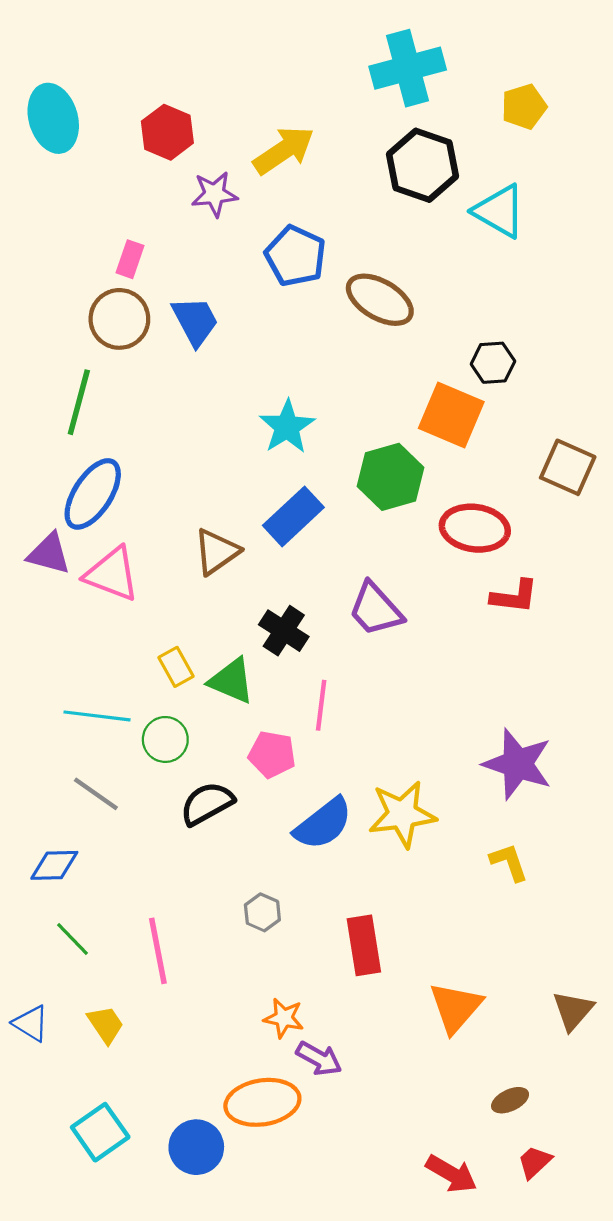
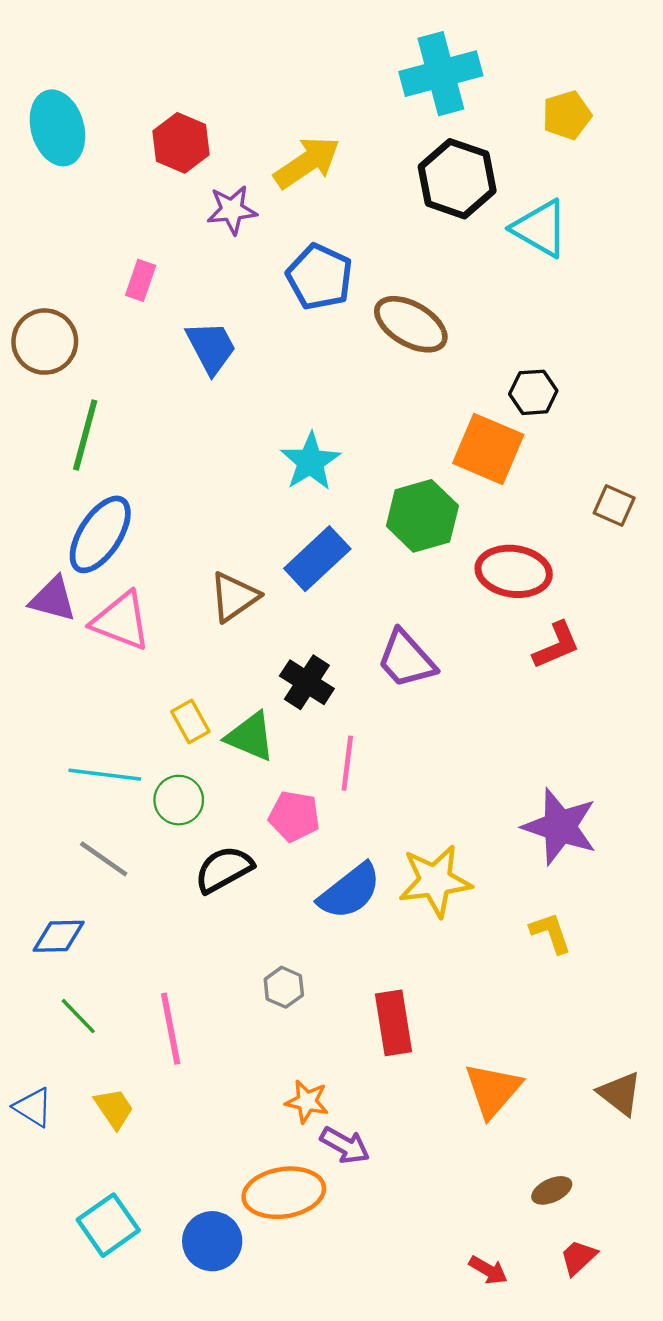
brown circle: (119, 319) -> (45, 342), moved
brown square: (568, 467) -> (614, 506), size x0.7
red L-shape: (514, 596) -> (556, 645), turned -30
brown triangle: (573, 1011) -> (620, 1093), turned -33
red arrow: (451, 1174) -> (488, 1270), size x0.7

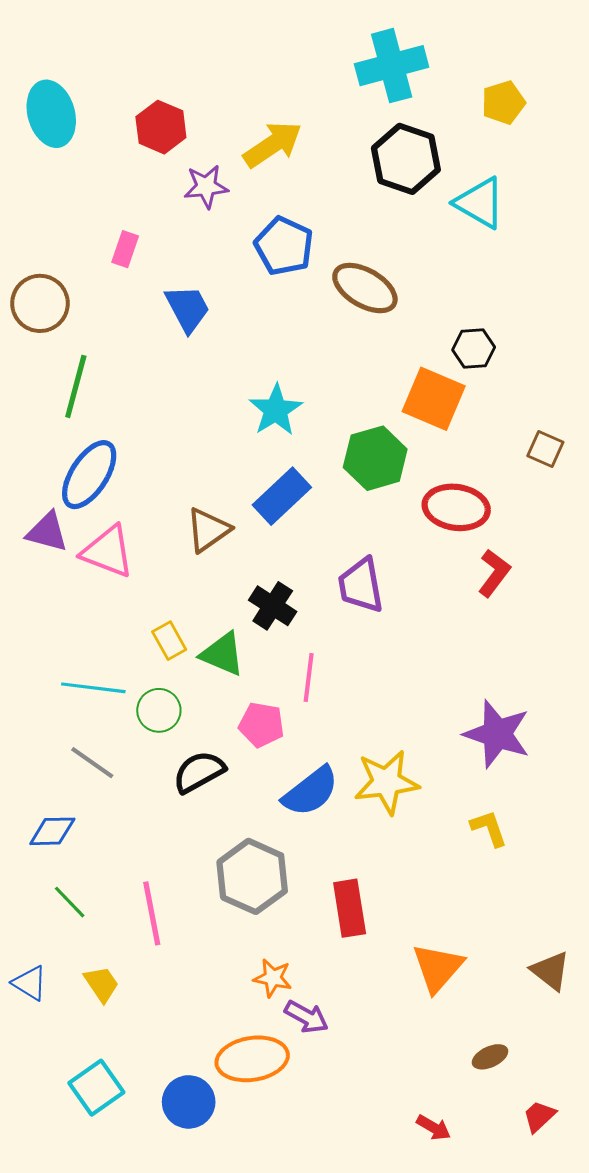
red L-shape: (556, 645) -> (494, 573), turned -30
purple trapezoid: (406, 659) -> (361, 585), turned 32
gray hexagon: (284, 987) -> (252, 876), size x2.0
red trapezoid: (578, 1257) -> (539, 1116), moved

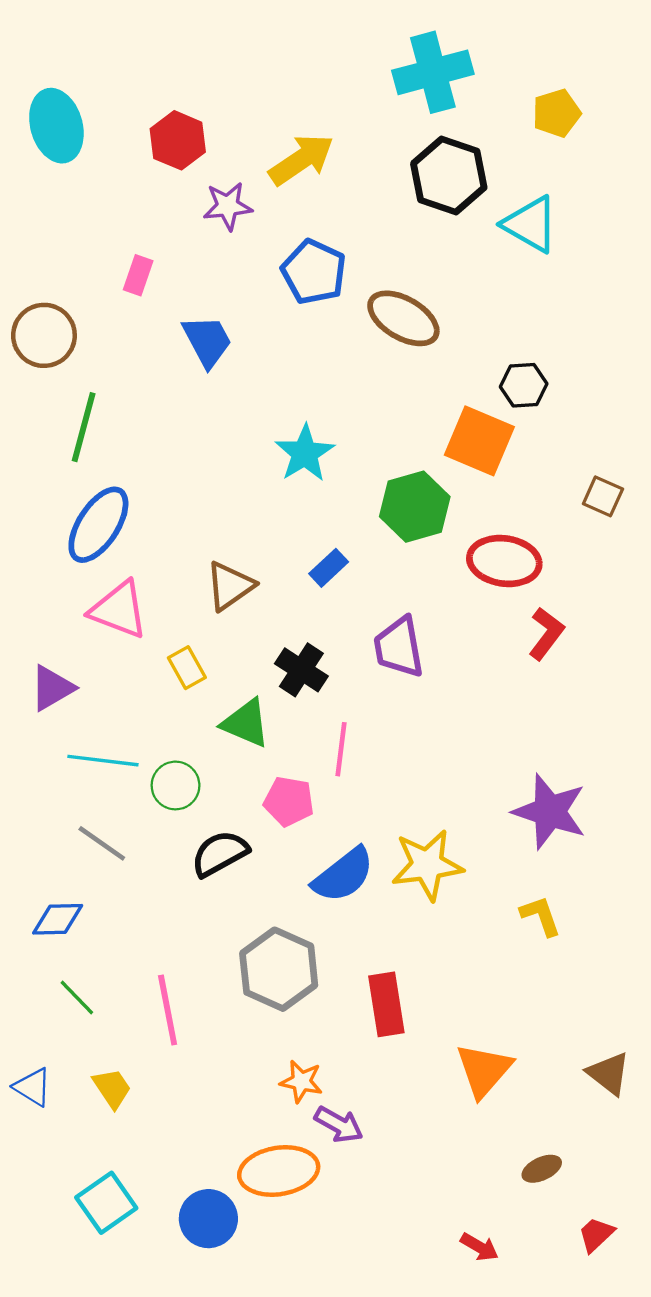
blue rectangle: (282, 496) -> (329, 568), moved, size x0.6
purple triangle: (47, 532) -> (52, 688), moved, turned -45
yellow rectangle: (169, 641) -> (187, 668), moved

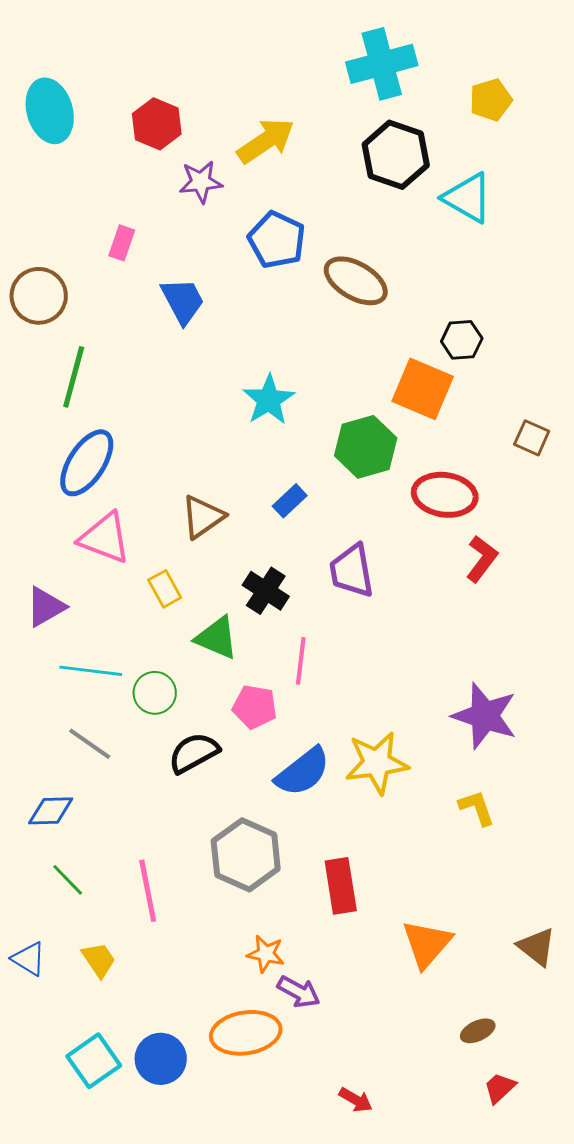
blue circle: (208, 1219) -> (161, 1059), moved
red trapezoid: (596, 1234) -> (500, 1088), moved
red arrow: (479, 1247) -> (356, 1100), moved

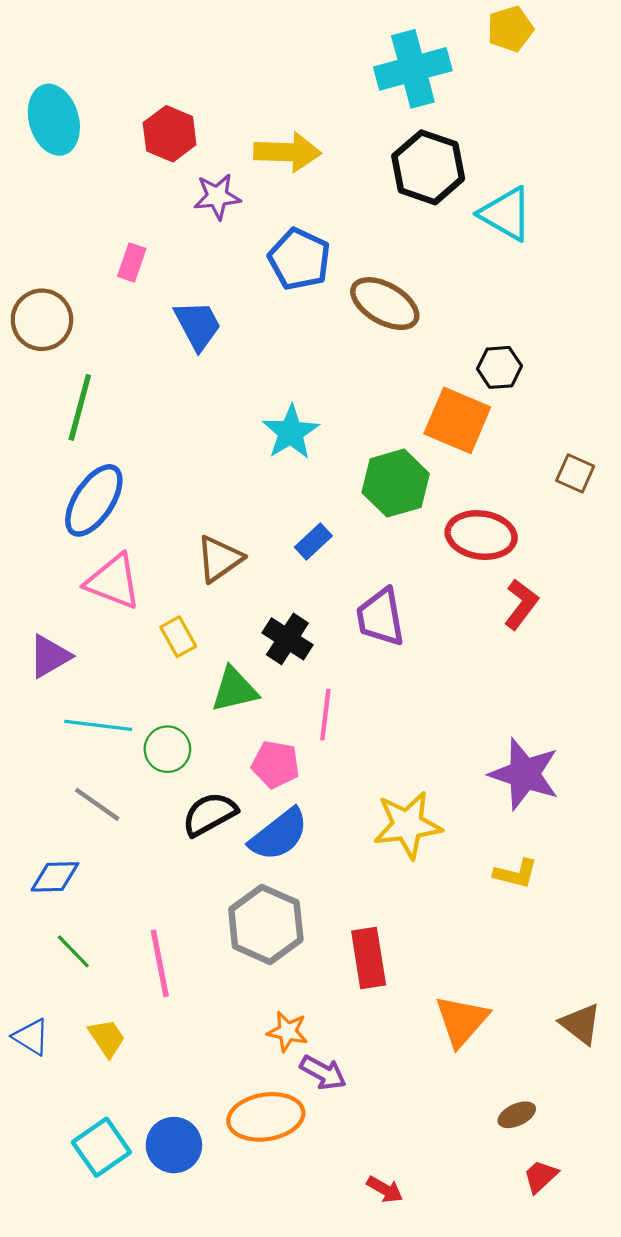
yellow pentagon: (491, 100) -> (510, 29), moved
yellow arrow: (266, 141) -> (287, 152), turned 36
green triangle: (217, 638) -> (234, 690), turned -36
blue semicircle: (303, 772) -> (279, 835), moved
yellow L-shape: (477, 808) -> (516, 874), turned 123

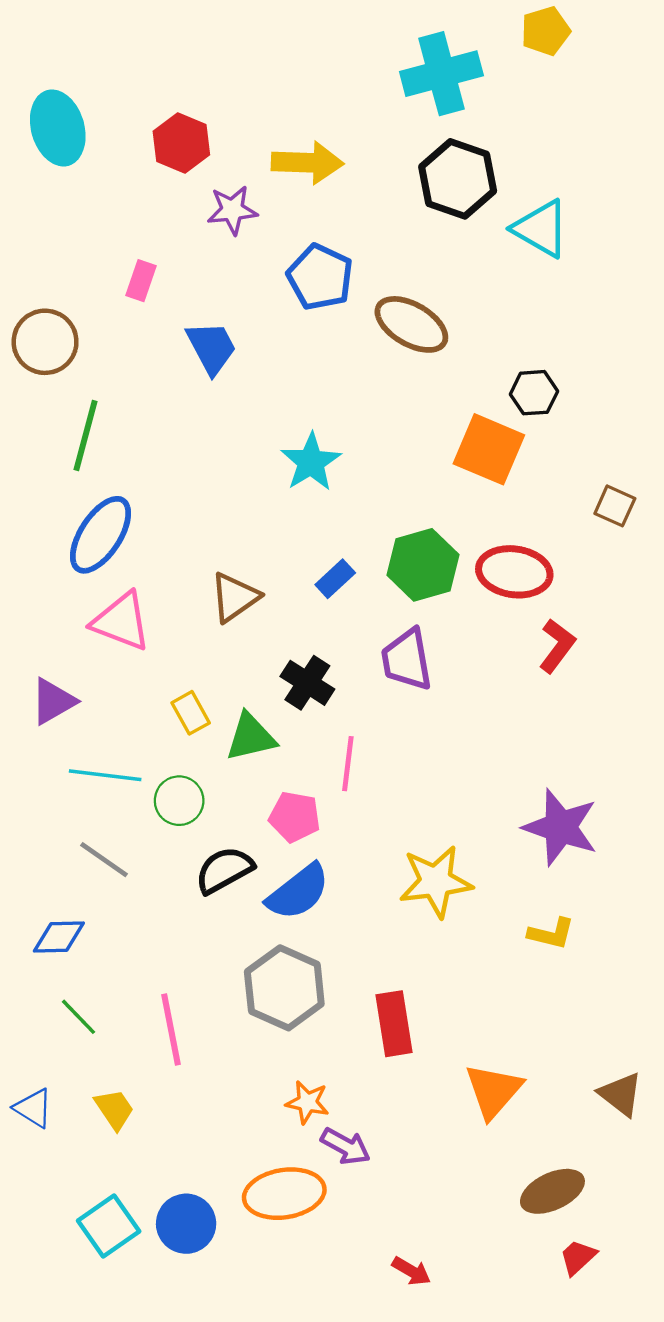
green hexagon: (396, 483) -> (423, 565), moved
yellow rectangle: (178, 637) -> (191, 713), moved
brown ellipse: (517, 1115) -> (552, 1191), size x1.6

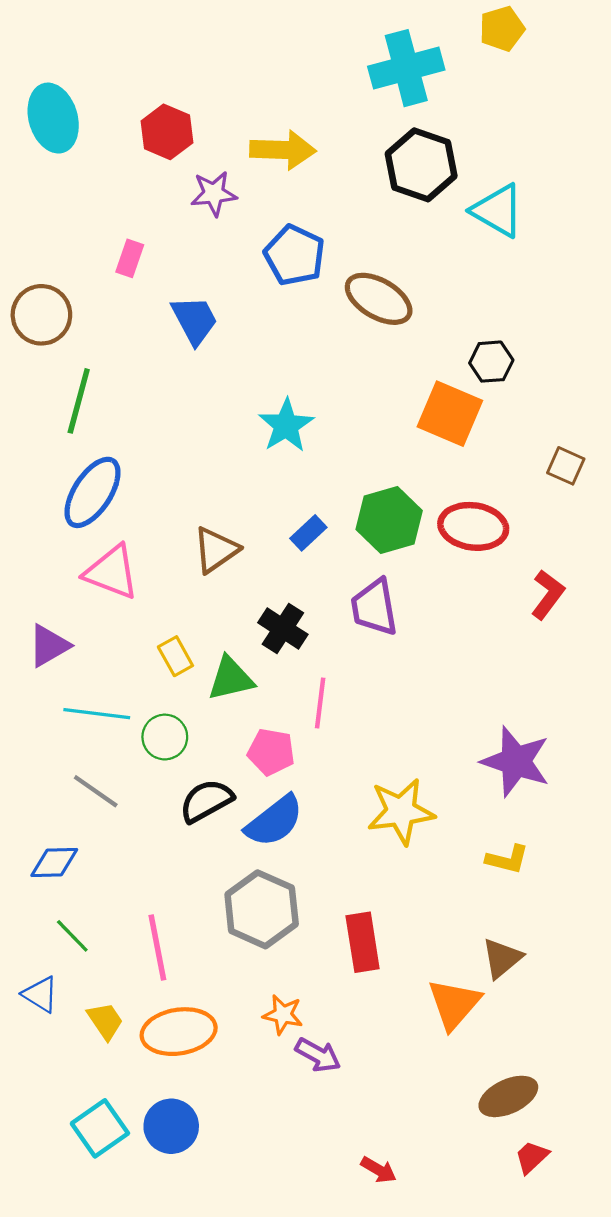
red L-shape: (557, 646) -> (548, 594), moved
brown triangle: (621, 1094) -> (502, 958), moved, turned 42
blue triangle: (33, 1108) -> (40, 994), moved
orange ellipse: (284, 1194) -> (179, 1032), moved

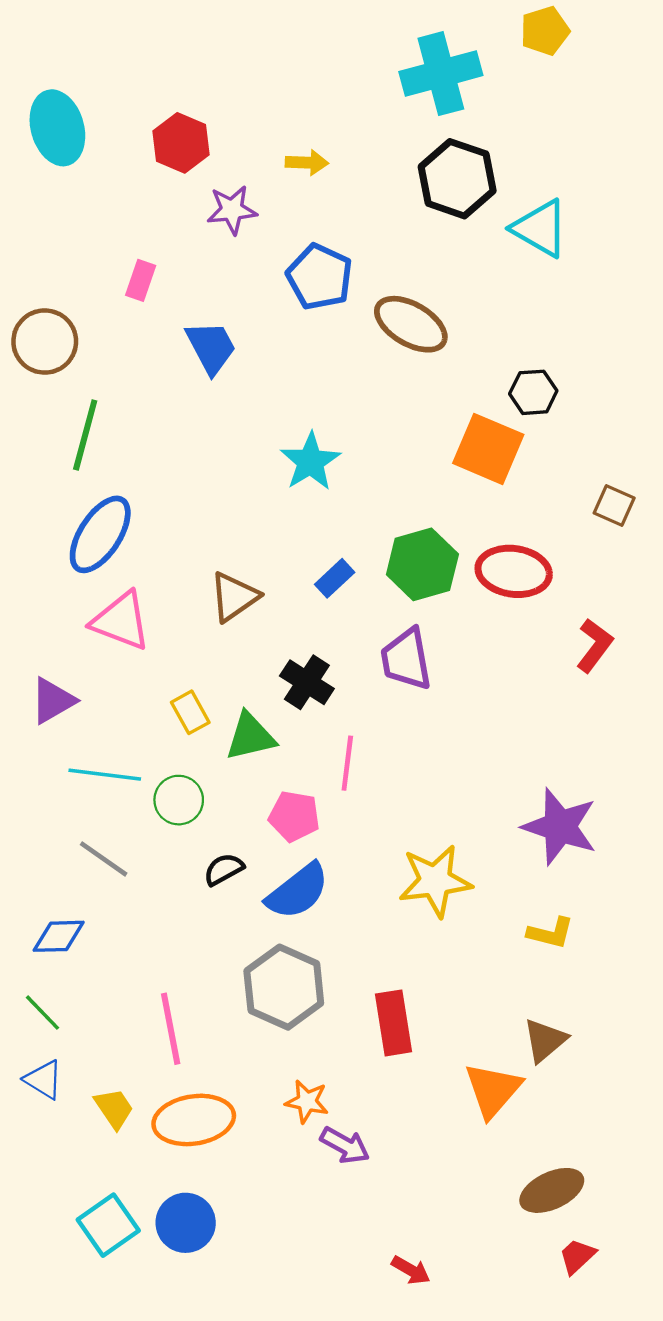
yellow arrow: (283, 150) -> (307, 162), size x0.6
black semicircle: (206, 801) -> (224, 869), size x0.7
green line: (72, 936) -> (42, 1013), moved

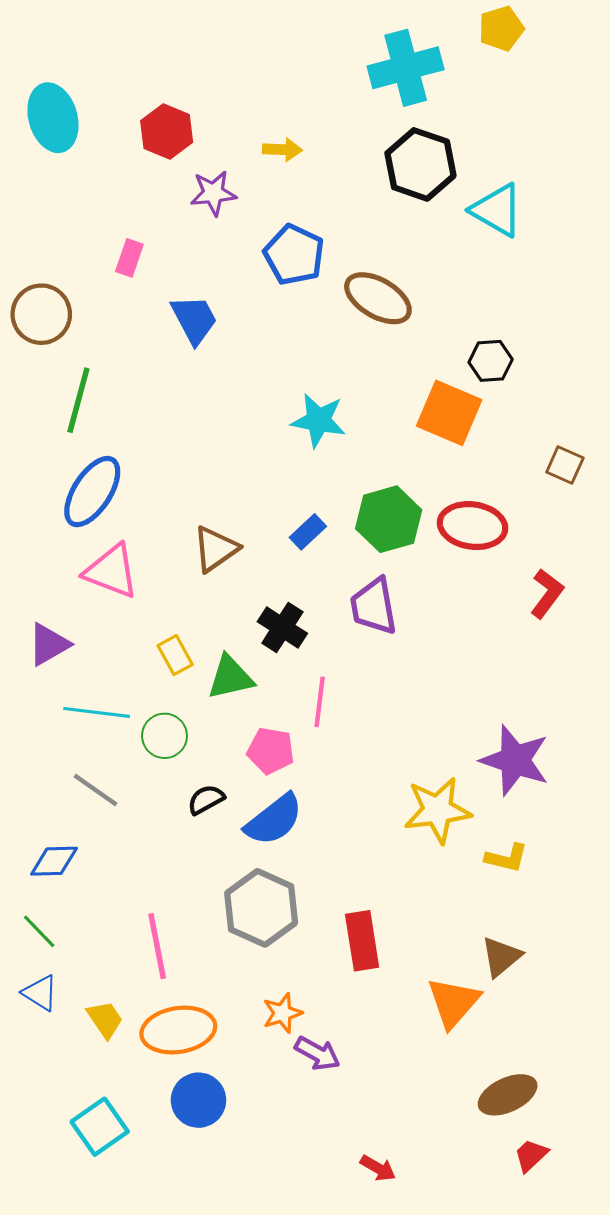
cyan star: (310, 462) -> (318, 420), moved, turned -30
yellow star: (435, 881) -> (437, 810), moved
orange star: (307, 1102) -> (282, 1013), turned -30
blue circle: (186, 1223) -> (198, 1100), moved

